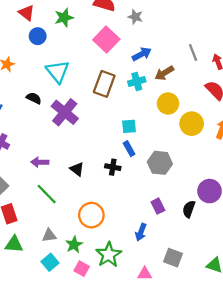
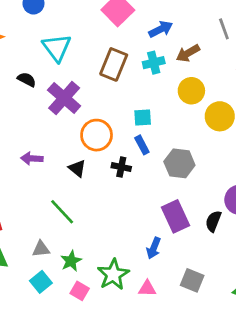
green line: (47, 194) -> (62, 212), moved
purple rectangle: (158, 206) -> (176, 216), size x1.6
orange circle: (91, 215) -> (97, 135), moved
pink triangle: (145, 274) -> (147, 288), moved

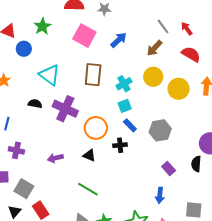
brown arrow: (188, 53) -> (154, 48), moved
cyan cross: (154, 63) -> (124, 84), moved
purple rectangle: (176, 216) -> (169, 168), size x0.6

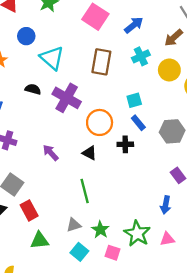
blue circle: (24, 49) -> (26, 36), moved
cyan cross: (124, 84) -> (141, 56), moved
purple arrow: (55, 158) -> (51, 153), turned 56
green line: (88, 189) -> (85, 191), turned 40

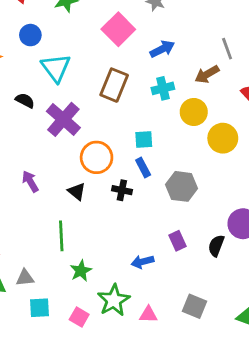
blue arrow: (166, 205) -> (142, 262), moved, turned 54
gray triangle: (74, 225) -> (25, 278), moved
green star: (100, 230) -> (81, 271), moved
cyan square: (79, 252) -> (40, 308), turned 36

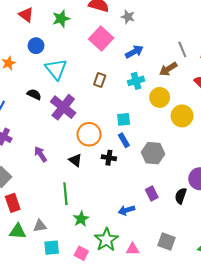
brown rectangle: (114, 85) -> (100, 80), size x0.6

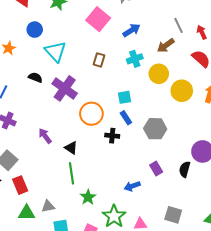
black triangle: (75, 160) -> (71, 148), moved

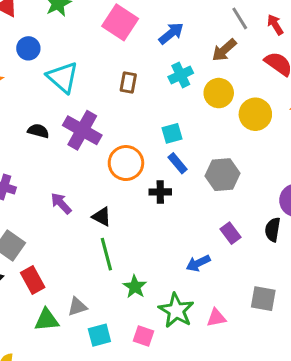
black semicircle: (35, 77) -> (38, 131), moved

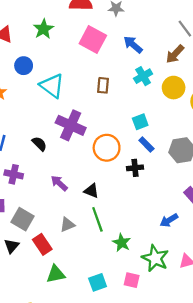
blue arrow: (171, 33) -> (133, 45), turned -96
black semicircle: (38, 131) -> (39, 144), moved, turned 35
gray triangle: (77, 307) -> (67, 225), moved

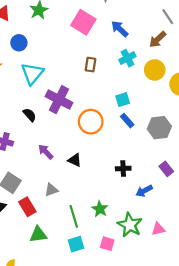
cyan triangle: (52, 86) -> (32, 74), moved, turned 30
black cross: (135, 168) -> (123, 169), moved
green line: (97, 219) -> (74, 216), moved

